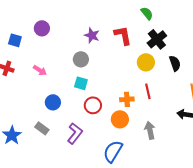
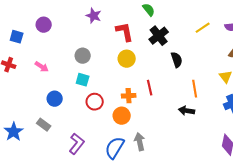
purple star: (92, 35) -> (94, 16), moved
yellow circle: (146, 62) -> (127, 59), moved
gray arrow: (150, 130) -> (140, 142), moved
purple L-shape: (75, 133) -> (77, 144), moved

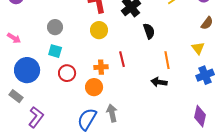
blue circle: (55, 99) -> (27, 70), size x1.6
purple L-shape: (77, 144) -> (36, 117), moved

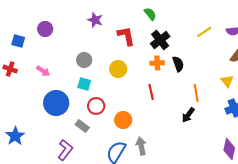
yellow circle: (99, 30) -> (118, 69), moved
orange cross: (101, 67) -> (157, 63), moved
black arrow: (159, 82) -> (188, 115), turned -63
gray rectangle: (16, 96) -> (82, 126), moved

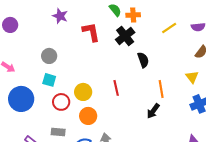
orange cross: (157, 63) -> (133, 15), moved
yellow circle: (118, 69) -> (83, 92), moved
gray rectangle: (82, 126) -> (58, 132), moved, turned -32

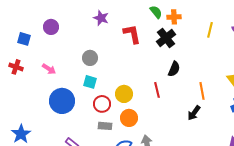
yellow line: (169, 28) -> (210, 30), turned -42
black semicircle: (143, 60) -> (174, 69), moved, turned 42
gray rectangle: (58, 132) -> (105, 126), moved

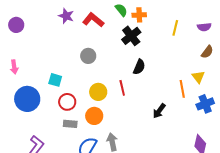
red L-shape: (132, 34) -> (93, 20), moved, turned -40
gray circle: (90, 58) -> (88, 56), moved
pink arrow: (49, 69) -> (14, 67), turned 48
orange line: (202, 91) -> (182, 89), moved
yellow circle: (124, 94) -> (98, 92), moved

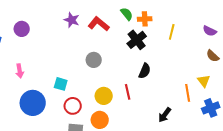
purple semicircle: (204, 27) -> (210, 31), turned 32
yellow line: (175, 28) -> (172, 32), moved
brown semicircle: (207, 52) -> (213, 56), turned 96

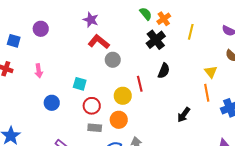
orange cross: (145, 19) -> (164, 19), turned -32
red L-shape: (99, 24) -> (99, 42), moved
yellow triangle: (204, 81) -> (211, 72), moved
red line: (128, 92) -> (140, 84), moved
blue circle: (33, 103) -> (52, 103), size x0.6

